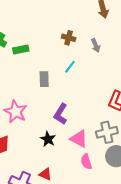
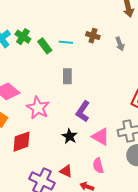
green rectangle: (21, 49) -> (45, 46), turned 63
cyan line: (70, 67) -> (66, 42), moved, turned 56
pink semicircle: (86, 162) -> (98, 166), moved

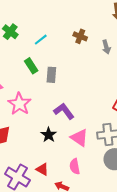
cyan line: (66, 42) -> (41, 40), moved, turned -48
green rectangle: (45, 46) -> (31, 66), moved
purple L-shape: (83, 111) -> (64, 111), turned 105

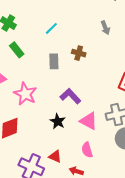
brown cross: (80, 36) -> (79, 53), moved
cyan line: (41, 40) -> (51, 28), moved
green rectangle: (31, 66) -> (17, 50), moved

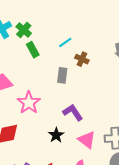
green rectangle: (17, 50) -> (33, 50), moved
brown cross: (79, 53) -> (82, 59), moved

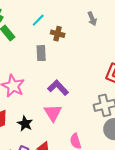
black star: (56, 135) -> (25, 124), moved
pink triangle: (87, 140) -> (53, 113), moved, turned 30

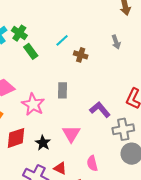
gray rectangle: (41, 53) -> (63, 90), moved
purple L-shape: (58, 88) -> (100, 110), moved

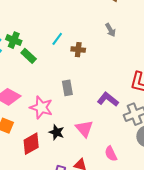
black star: (43, 143) -> (57, 132), moved

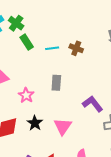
cyan line: (57, 39) -> (52, 48), moved, turned 32
pink star: (41, 107) -> (26, 95), size x0.7

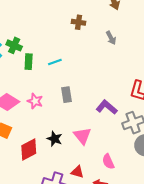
green rectangle: (27, 42) -> (29, 62), turned 49
brown cross: (76, 48) -> (79, 22), moved
pink star: (26, 95) -> (35, 101), moved

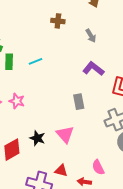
gray rectangle: (66, 95) -> (79, 102), moved
purple L-shape: (107, 107) -> (93, 69), moved
pink semicircle: (108, 162) -> (98, 167), moved

